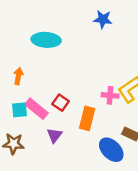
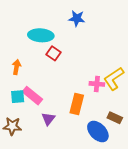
blue star: (103, 19) -> (77, 18), moved
red square: (61, 103) -> (54, 53), moved

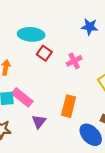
blue star: (77, 18) -> (90, 27), moved
pink cross: (97, 84) -> (74, 61), moved, turned -32

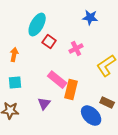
cyan ellipse: (31, 34) -> (37, 25), turned -65
pink rectangle: (22, 97) -> (57, 80), moved

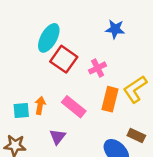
red square: (49, 42) -> (64, 59), size x1.5
orange arrow: (14, 55) -> (40, 105), moved
orange rectangle: (71, 90) -> (110, 99), moved

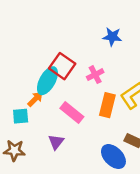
cyan ellipse: (49, 38) -> (47, 81), moved
orange arrow: (40, 105) -> (35, 99), moved, turned 35

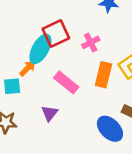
red square: (62, 66) -> (56, 33), turned 30

